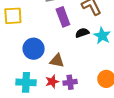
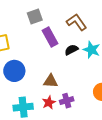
blue circle: (34, 49) -> (14, 71), moved

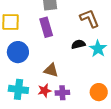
purple rectangle: (50, 37) -> (46, 27), moved

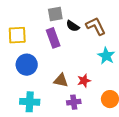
black semicircle: (78, 44) -> (73, 26), moved, turned -128
red star: (45, 91) -> (84, 81), moved

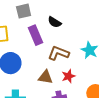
gray square: (55, 14) -> (24, 11), moved
brown L-shape: (96, 26) -> (58, 53), moved, turned -40

